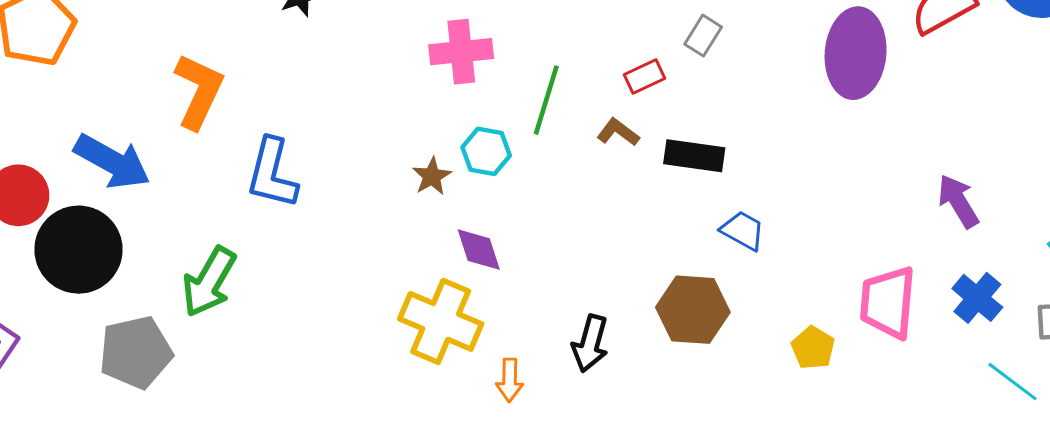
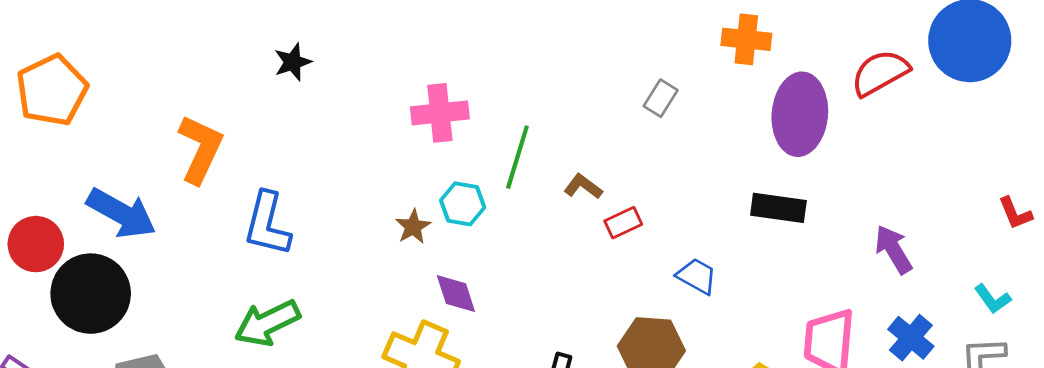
red rectangle: (644, 77) -> (623, 223), moved
black rectangle: (694, 156) -> (778, 208), moved
green arrow: (209, 282) -> (267, 323), moved, turned 34

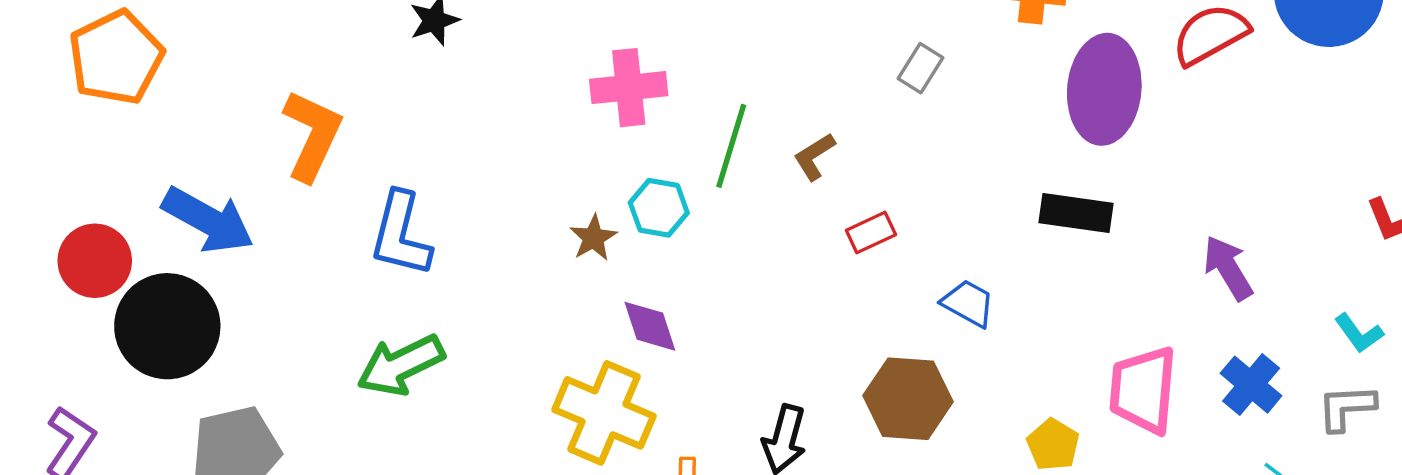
brown L-shape: (583, 187) -> (814, 156), moved, turned -69

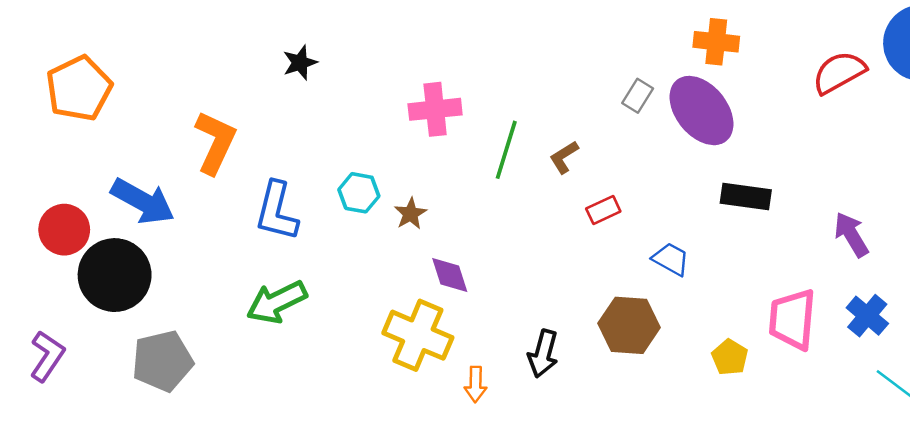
purple ellipse: (1104, 89) -> (702, 111), moved, turned -44
cyan hexagon: (659, 208) -> (359, 193), moved

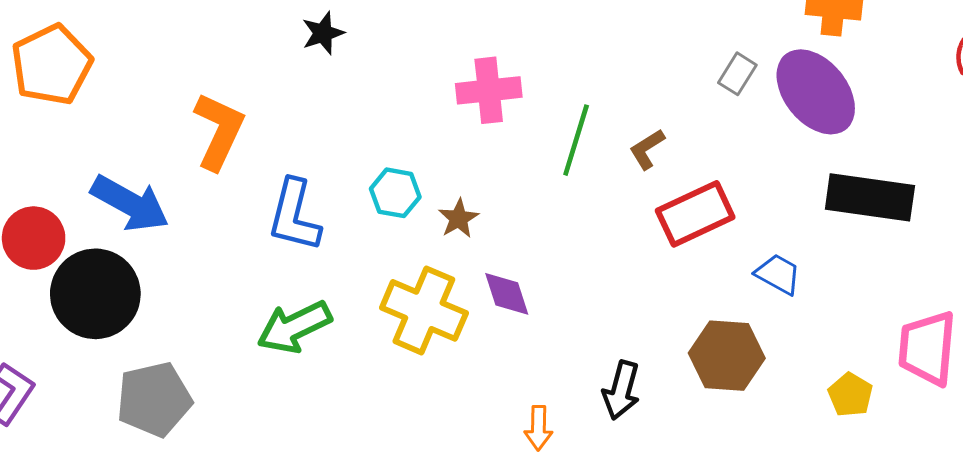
black rectangle: (746, 196) -> (870, 197), size x1.4
red rectangle: (603, 210) -> (695, 214), size x1.8
yellow cross: (418, 335) -> (424, 310), moved

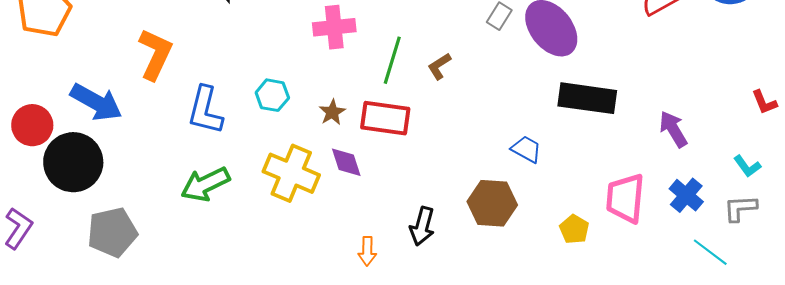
red rectangle: (695, 214) -> (385, 118), moved, turned 33
brown star: (459, 218) -> (332, 112), moved

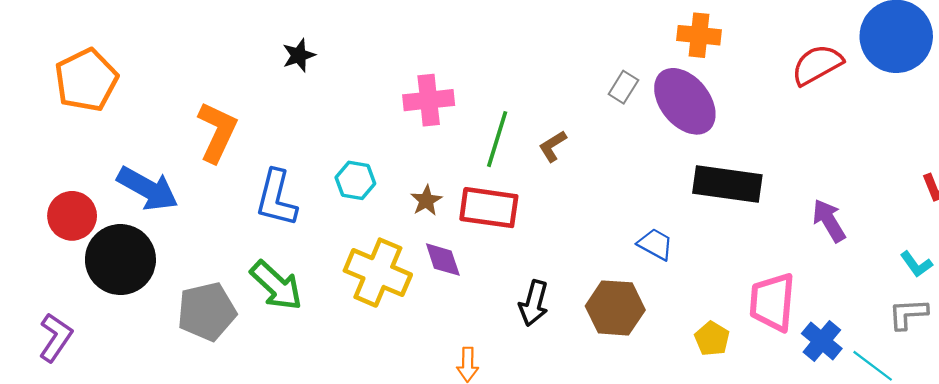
green arrow: (205, 184) -> (276, 286), turned -111
blue cross: (686, 195) -> (822, 341), moved
black arrow: (422, 226) -> (534, 303), moved
gray pentagon: (112, 232) -> (207, 311), moved

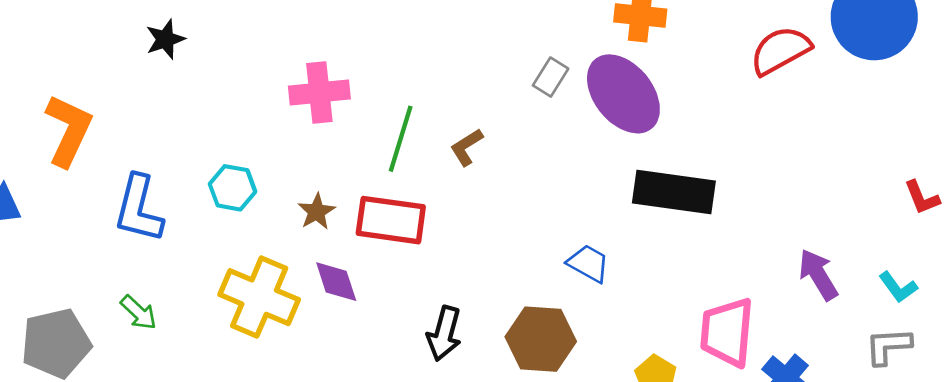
purple arrow: (829, 221) -> (818, 275), moved
green arrow: (276, 286) -> (139, 312), size x0.6

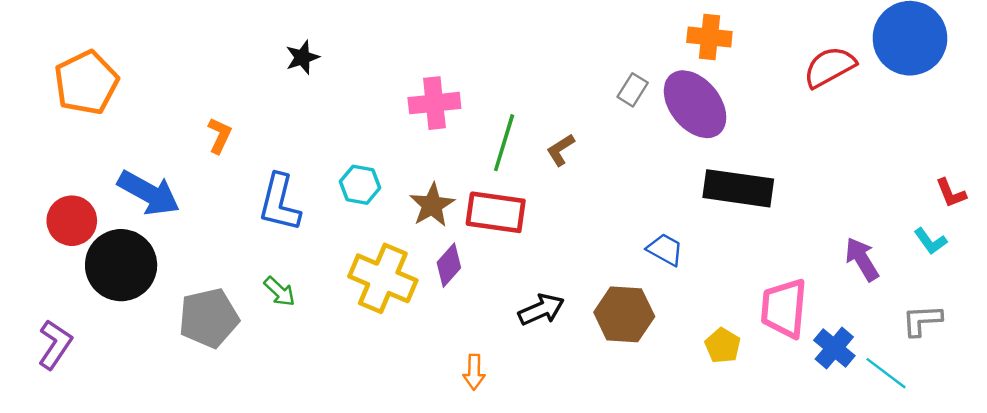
orange L-shape: (69, 130) -> (220, 135), size x0.6
brown star: (317, 212) -> (432, 205), size x1.4
purple diamond: (336, 282) -> (449, 265), turned 60
cyan L-shape: (898, 287) -> (930, 241), moved
black arrow: (444, 334) -> (541, 310), turned -129

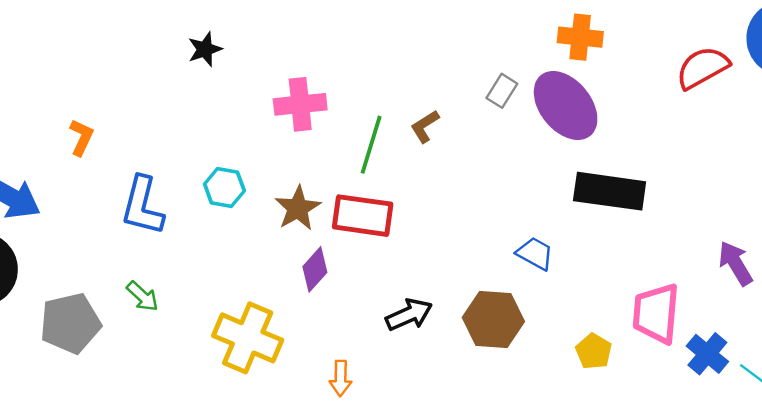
black star: (302, 57) -> (205, 49), moved
brown L-shape: (561, 150) -> (425, 126), moved
yellow cross: (383, 278) -> (248, 338), moved

